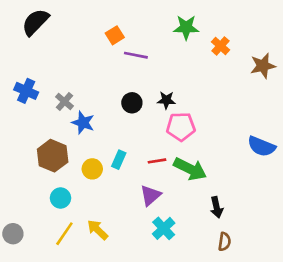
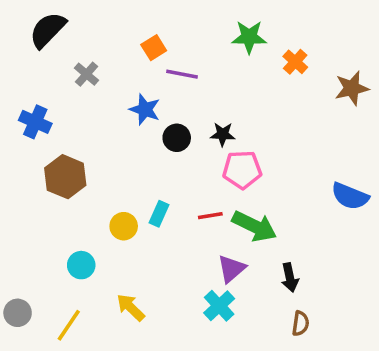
gray cross: (64, 101) -> (87, 74), moved
blue star: (83, 123) -> (145, 109), moved
brown hexagon: (53, 156) -> (65, 177), moved
purple triangle: (150, 195) -> (231, 269), moved
yellow line: (64, 234) -> (69, 325), moved

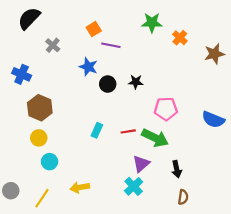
pink pentagon: (242, 170) -> (166, 109), moved
yellow circle: (124, 226) -> (39, 138), moved
yellow arrow: (131, 308) -> (80, 187), turned -54

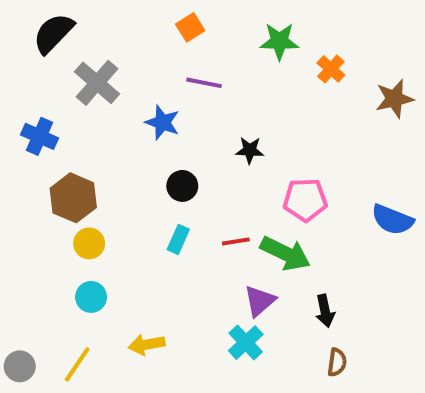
orange square: (94, 29) -> (190, 27), moved
gray cross: (53, 45) -> (97, 83), size x1.6
black circle: (108, 84) -> (182, 186), moved
yellow circle: (39, 138) -> (89, 243), moved
gray circle: (11, 191) -> (20, 366), moved

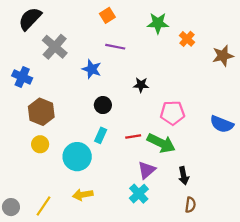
yellow circle: (89, 243) -> (40, 144), moved
cyan circle: (91, 297) -> (77, 157), moved, size x1.6

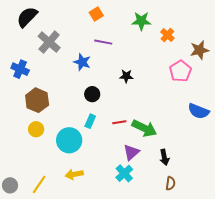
pink pentagon: (172, 113) -> (180, 71), moved, turned -30

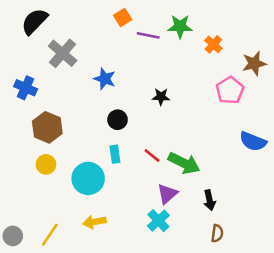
purple line: (103, 42) -> (148, 35), moved
cyan rectangle: (90, 121) -> (115, 154), turned -32
red line: (119, 122) -> (152, 155), turned 48

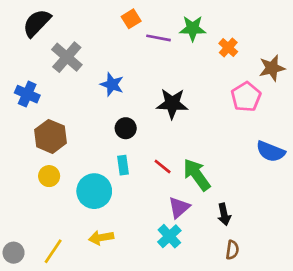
black star: (161, 97) -> (172, 104), size x1.6
green arrow: (184, 163) -> (197, 175), turned -152

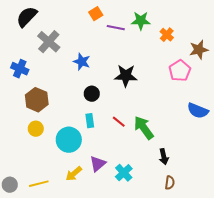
purple triangle: (179, 208) -> (98, 164), moved
yellow arrow: (101, 238) -> (74, 174), turned -30
yellow line: (53, 251) -> (39, 184), turned 42

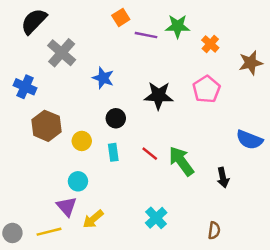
pink pentagon: (180, 71) -> (207, 89), moved
yellow circle: (36, 129) -> (82, 141), moved
cyan circle: (69, 140) -> (78, 181), moved, size x0.6
black arrow: (164, 157) -> (223, 178), moved
purple triangle: (98, 164) -> (67, 207), moved, turned -30

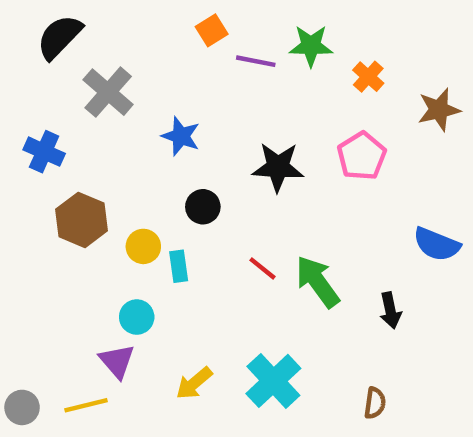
cyan rectangle: (113, 152) -> (179, 266), moved
cyan cross: (156, 218) -> (273, 381), size x1.4
yellow arrow: (93, 219) -> (194, 383), moved

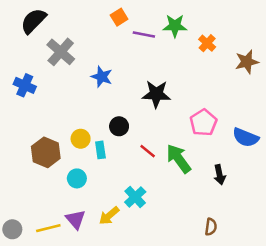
pink pentagon: (362, 156) -> (203, 123), moved
black circle: (203, 207) -> (119, 126), moved
brown hexagon: (82, 220) -> (46, 152), moved
purple triangle: (117, 361) -> (76, 219), moved
cyan cross: (273, 381) -> (135, 197), moved, size x0.7

